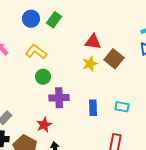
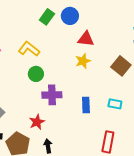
blue circle: (31, 19) -> (70, 16), moved
brown square: (114, 59) -> (121, 66), moved

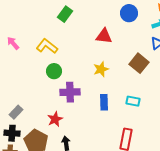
blue circle: (70, 16) -> (129, 13), moved
yellow star: (83, 61) -> (101, 69), moved

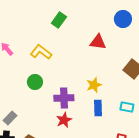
yellow star: (101, 69) -> (94, 85), moved
green circle: (54, 71) -> (35, 82), moved
red star: (55, 119) -> (64, 120), moved

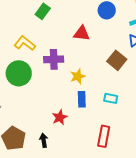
green circle: (35, 82) -> (19, 73), size x1.6
purple cross: (64, 98) -> (54, 59), moved
red star: (64, 120) -> (60, 117), moved

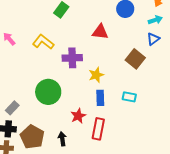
green circle: (19, 73) -> (48, 92), moved
red rectangle: (104, 136) -> (98, 129), moved

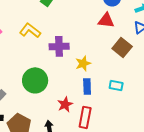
red triangle: (100, 32) -> (106, 20), moved

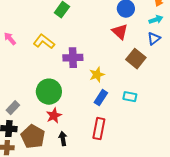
red triangle: (106, 20) -> (120, 32), turned 36
blue rectangle: (87, 86) -> (101, 98), turned 35
red star: (65, 104) -> (54, 116), moved

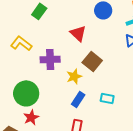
red triangle: (120, 32) -> (78, 33), moved
brown square: (136, 59) -> (92, 61), moved

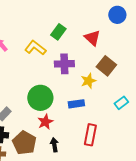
green rectangle: (39, 11) -> (58, 32), moved
cyan rectangle: (107, 98) -> (121, 103), turned -48
blue rectangle: (78, 99) -> (76, 104), moved, turned 49

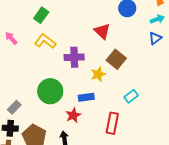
green rectangle: (58, 32) -> (41, 15), moved
red star: (45, 122) -> (73, 115), moved
red rectangle: (90, 135) -> (112, 123), moved

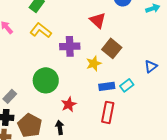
blue triangle: (155, 38) -> (151, 66), moved
blue rectangle: (86, 97) -> (107, 86), moved

